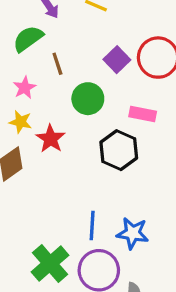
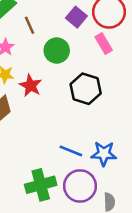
pink rectangle: (143, 114) -> (104, 44), moved, turned 54
blue line: (92, 225) -> (71, 151), turned -65
green cross: (50, 264) -> (41, 185), turned 32

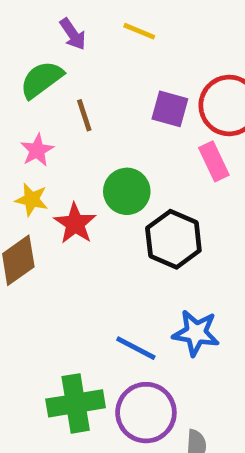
purple square: (76, 17) -> (170, 109), turned -30
green circle: (57, 51) -> (127, 191), moved
blue star: (104, 154) -> (196, 333), moved

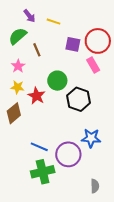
yellow line: (139, 31) -> (53, 22), moved
blue line: (136, 348) -> (39, 147), moved
purple circle: (146, 413) -> (68, 154), moved

